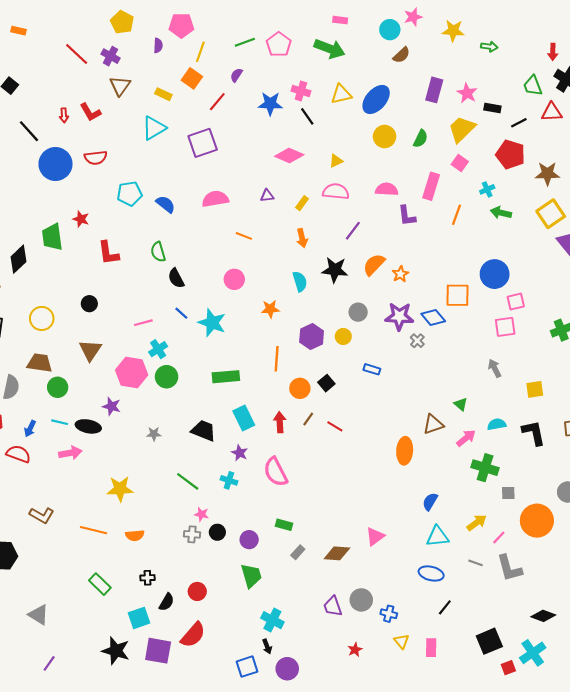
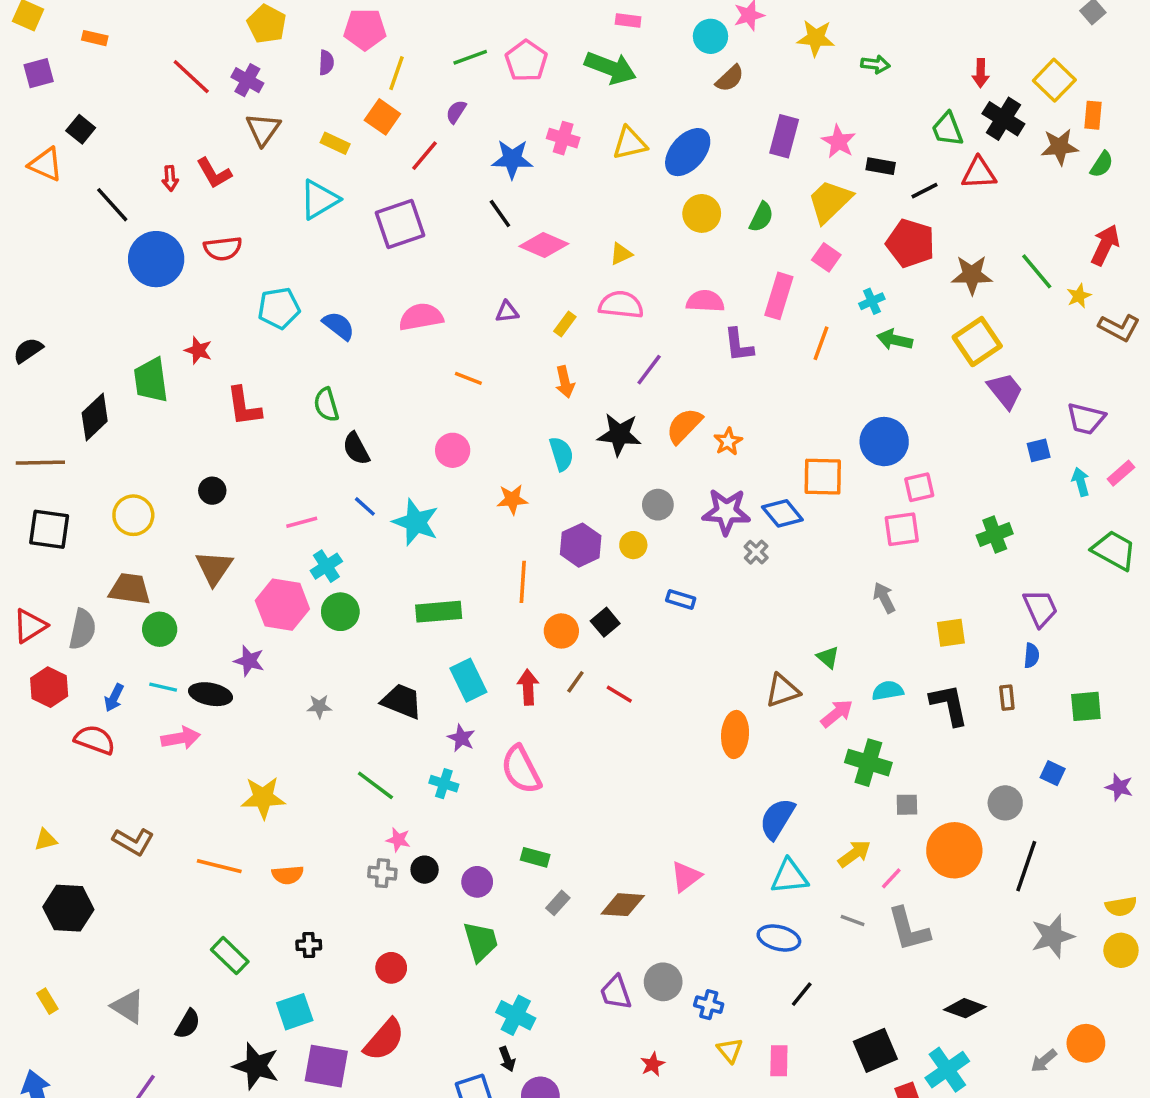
black line: (307, 116) -> (500, 213), moved
blue semicircle: (430, 502) -> (777, 819), size x1.4
black semicircle: (167, 602) -> (188, 1024), moved

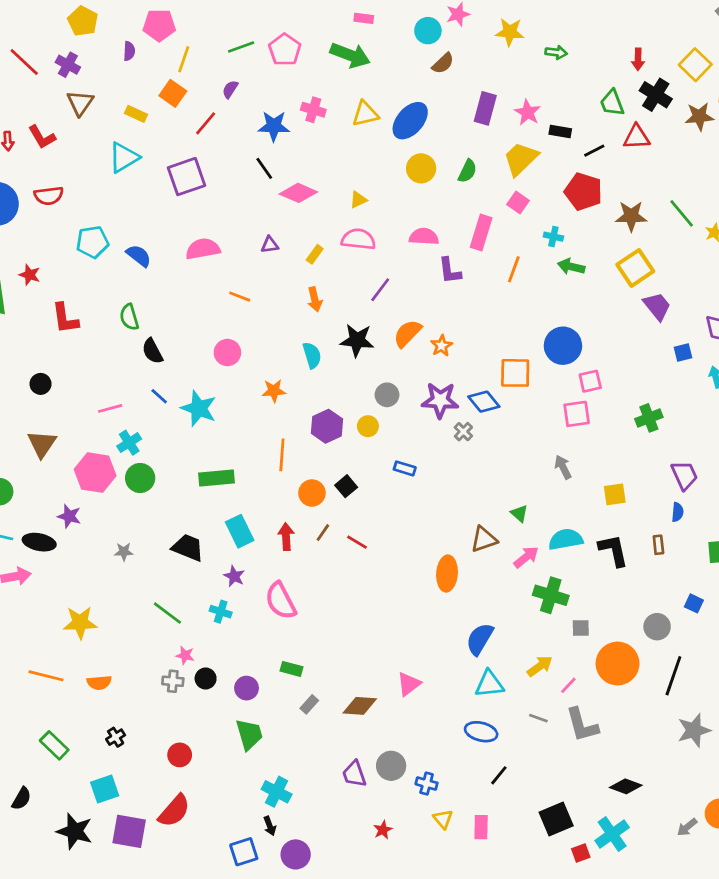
cyan cross: (872, 301) -> (553, 237), turned 36
cyan semicircle: (888, 691) -> (566, 539), size x1.4
black cross: (309, 945) -> (116, 737), turned -30

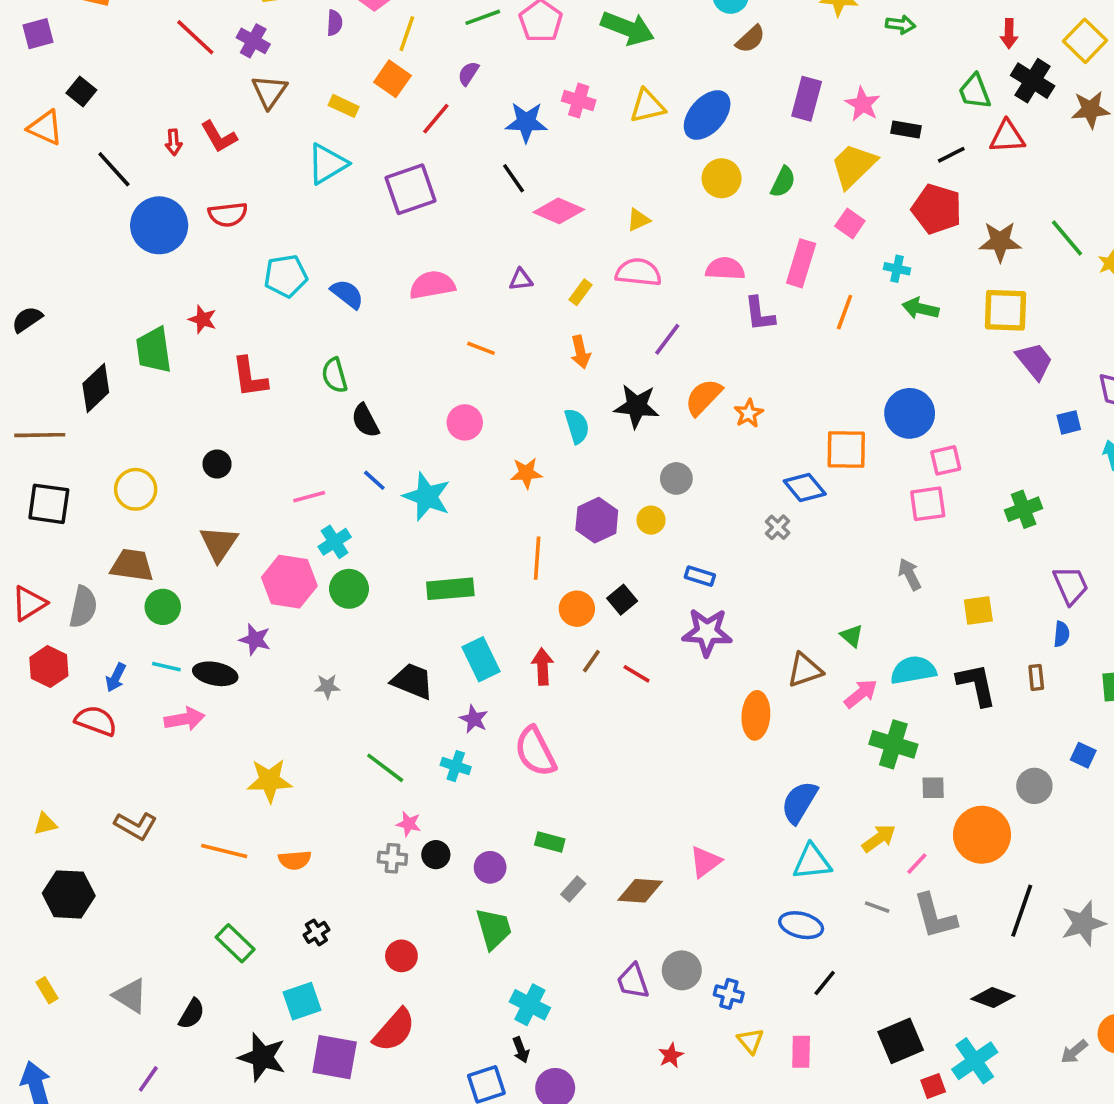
yellow square: (635, 268) -> (1005, 310), turned 36
purple star: (440, 400) -> (707, 632), moved
black line: (673, 676) -> (1022, 911), moved

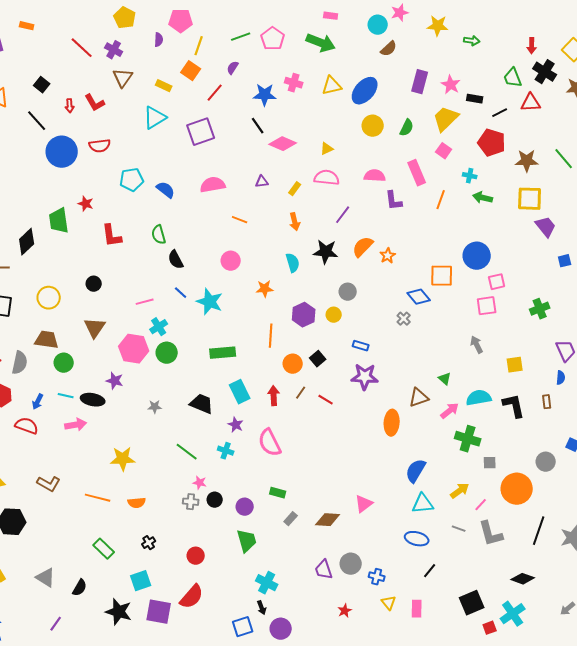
black square: (81, 91) -> (42, 85), moved
pink rectangle: (801, 263) -> (417, 173), turned -40

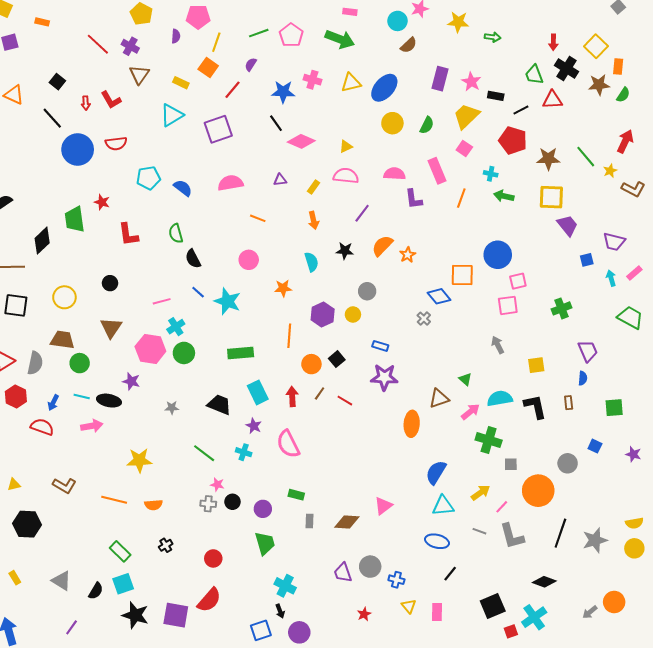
black star: (326, 252) -> (345, 251), size x0.7
gray rectangle: (291, 519) -> (309, 521), turned -40
cyan square: (141, 581) -> (123, 584), moved

